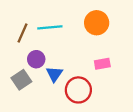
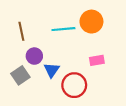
cyan line: (50, 27) -> (63, 29), moved
brown line: (23, 33) -> (21, 31), turned -36

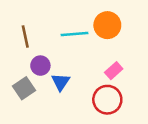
pink rectangle: (97, 60) -> (114, 71), turned -32
red circle: (74, 85) -> (107, 100), moved

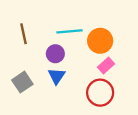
orange circle: (107, 25) -> (100, 41), moved
purple circle: (40, 66) -> (55, 54), moved

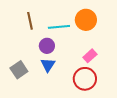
brown line: (24, 34) -> (30, 21), moved
orange circle: (100, 41) -> (86, 20), moved

